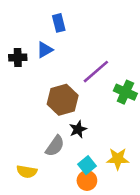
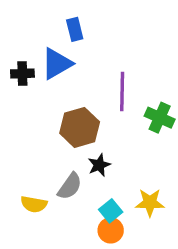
blue triangle: (45, 50) -> (57, 64), size x1.5
purple line: (96, 72) -> (122, 91), turned -48
yellow semicircle: (27, 172) -> (34, 204), moved

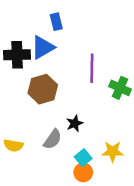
black cross: (22, 74) -> (17, 55), size x1.5
brown hexagon: (80, 127) -> (43, 89), moved
yellow semicircle: (34, 204) -> (13, 145), moved

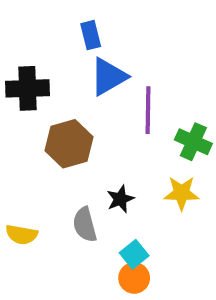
blue triangle: (43, 47) -> (108, 77), moved
gray semicircle: (53, 139) -> (85, 225), turned 130
yellow star: (113, 152) -> (182, 193), moved

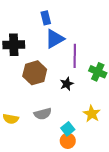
yellow star: (182, 193) -> (92, 114), moved, turned 30
black star: (120, 199) -> (67, 84), moved
gray semicircle: (85, 225) -> (43, 114), turned -90

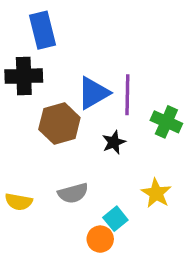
blue rectangle: (46, 18) -> (42, 30), moved, size x1.5
blue triangle: (55, 39) -> (93, 93), moved
orange circle: (68, 141) -> (100, 239), moved

